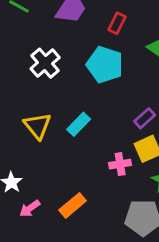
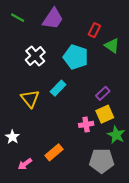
red rectangle: (117, 23) -> (94, 30), moved
cyan rectangle: (79, 124) -> (58, 88), moved
pink arrow: (30, 208) -> (25, 164), moved

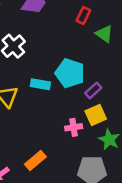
cyan pentagon: (76, 57) -> (70, 73), moved
cyan rectangle: (58, 88) -> (40, 84), turned 56

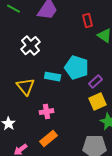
red rectangle: (83, 15) -> (88, 21), turned -40
pink cross: (74, 127) -> (47, 112), moved

